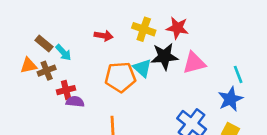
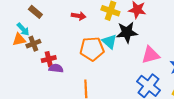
brown rectangle: (44, 43) -> (35, 12), moved
cyan arrow: (63, 52) -> (23, 29), moved
pink triangle: (194, 63) -> (151, 55), moved

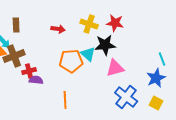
brown rectangle: (35, 12) -> (16, 25), turned 48
brown cross: (33, 44) -> (14, 56), size x1.5
pink triangle: (151, 55) -> (115, 68), moved

